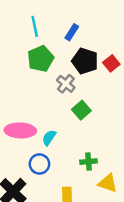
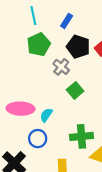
green cross: (89, 162) -> (82, 136), size x1.5

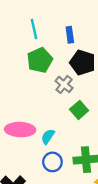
blue rectangle: (67, 21) -> (70, 35), turned -40
blue circle: (38, 139) -> (52, 162), moved

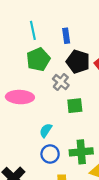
green square: (79, 110) -> (75, 106), turned 35
pink ellipse: (20, 130) -> (20, 97), moved

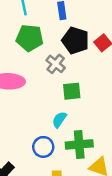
green pentagon: (38, 59) -> (30, 38), turned 30
cyan semicircle: (46, 130) -> (59, 120), moved

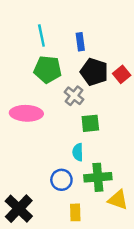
cyan semicircle: (59, 120) -> (78, 152), turned -35

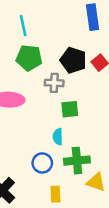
blue rectangle: (80, 42) -> (92, 17), moved, size x1.5
gray cross: (74, 96) -> (54, 83), turned -36

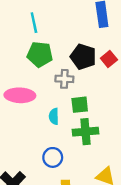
cyan semicircle: (58, 137) -> (54, 116), moved
green cross: (77, 161) -> (86, 132), moved

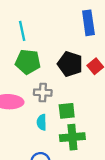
gray cross: (64, 79) -> (43, 93), moved

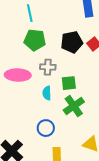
black pentagon: (70, 64) -> (72, 42), turned -30
green cross: (72, 137) -> (74, 106), turned -30

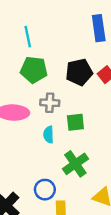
green cross: (74, 106) -> (75, 164), moved
blue circle: (46, 128) -> (45, 190), moved

